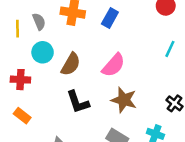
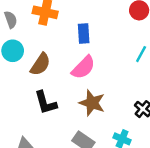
blue rectangle: (110, 18) -> (84, 34), moved, turned -36

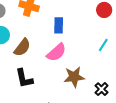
brown star: (92, 103) -> (74, 77), moved, turned -30

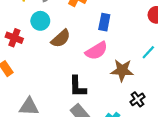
brown star: (74, 77) -> (122, 70), moved
black L-shape: (24, 78) -> (78, 87), moved

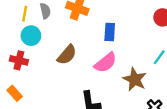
cyan circle: (40, 21) -> (31, 36), moved
brown star: (122, 70) -> (135, 79), turned 30

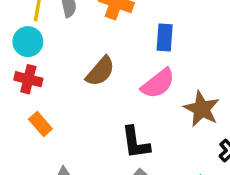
cyan circle: (31, 36) -> (28, 42), moved
orange rectangle: (15, 93) -> (40, 124), moved

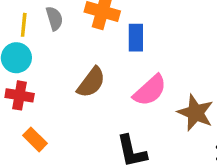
blue rectangle: (165, 38) -> (136, 38), moved

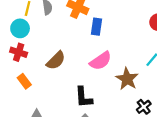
brown semicircle: (91, 82) -> (56, 61), moved

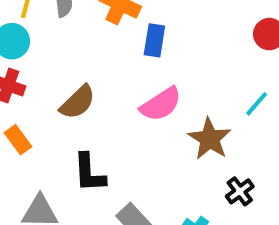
black L-shape: (84, 97) -> (89, 173), moved

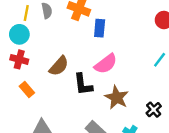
brown star: (210, 139) -> (117, 97), moved
black L-shape: (89, 173) -> (83, 84), moved

